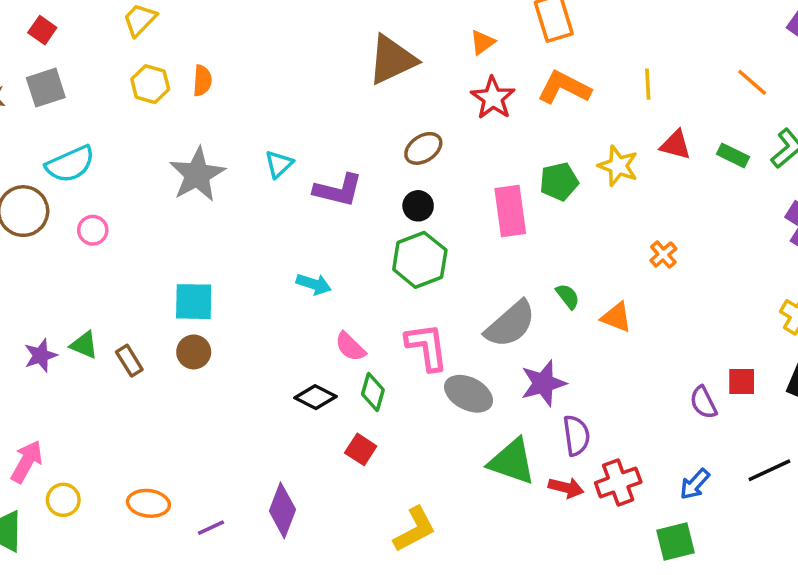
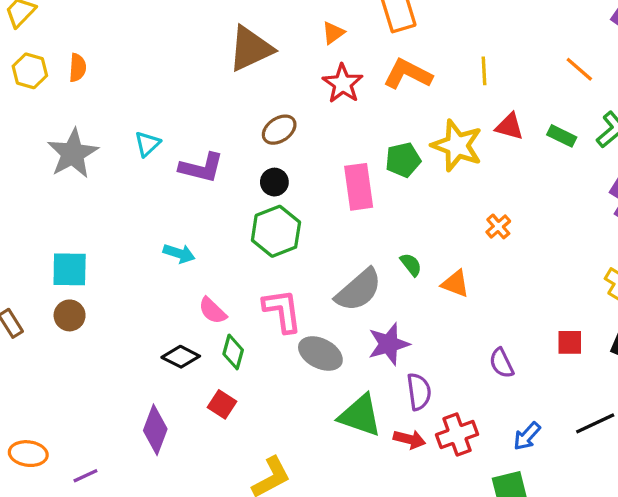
yellow star: (618, 166) -> (457, 146), size x1.4
purple semicircle: (703, 402) -> (501, 363), moved
purple diamond: (282, 510) -> (155, 430), moved

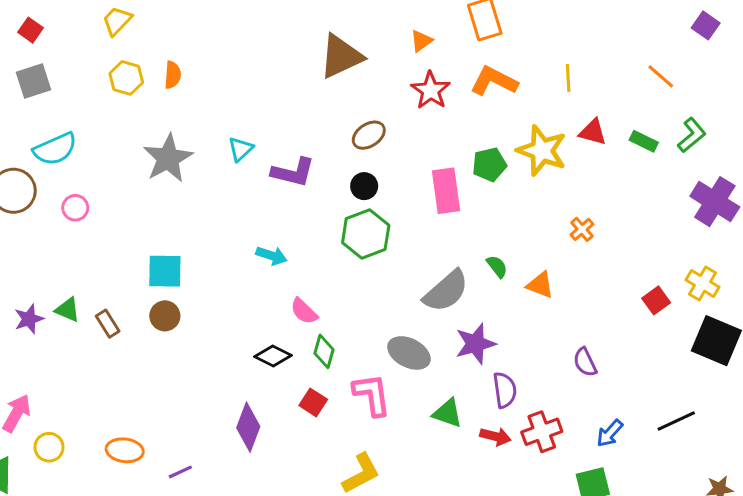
pink L-shape: (282, 311) -> (372, 395), moved
red square: (570, 342) -> (656, 300), moved, turned -36
green triangle: (360, 415) -> (448, 413), size x0.7

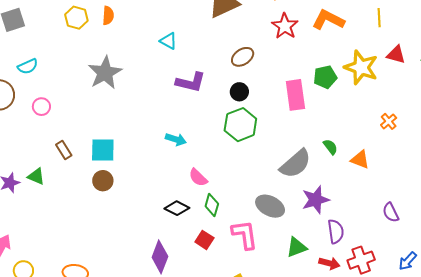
cyan semicircle: (55, 149) -> (28, 66), size x0.7
cyan triangle: (241, 149) -> (168, 41), moved, turned -48
brown rectangle: (108, 324) -> (64, 150), moved
green triangle: (448, 413) -> (297, 247), turned -40

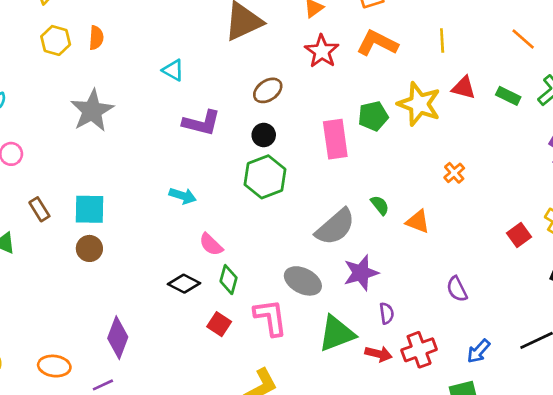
purple semicircle: (336, 231) -> (387, 313), size x0.7
green triangle: (297, 247) -> (337, 334), size x1.4
purple diamond: (160, 257) -> (118, 338), moved

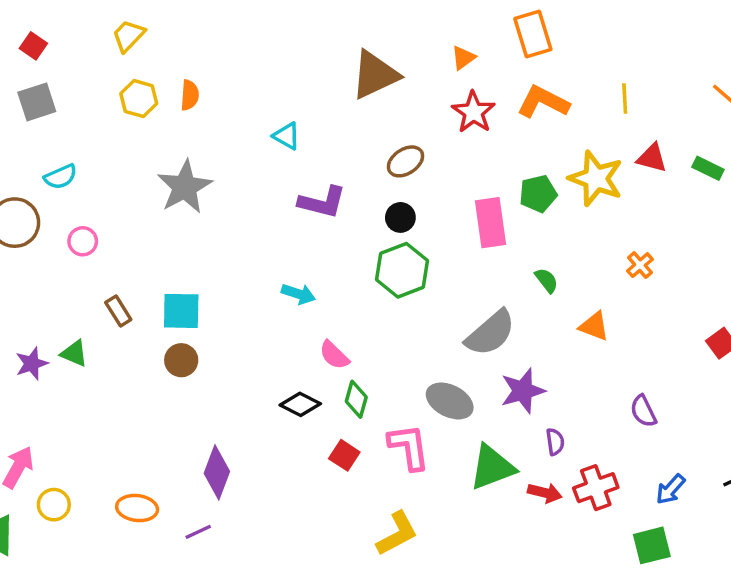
green semicircle: (380, 205) -> (547, 280), moved

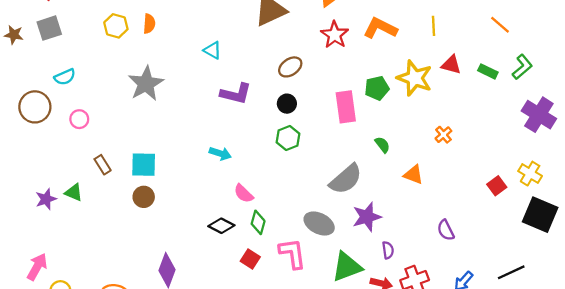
green hexagon: (402, 270) -> (288, 138), size x0.7

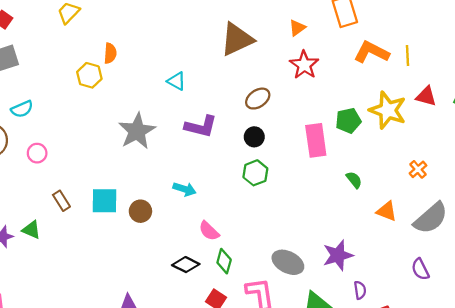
yellow hexagon: (116, 26) -> (89, 75), moved
orange L-shape: (380, 28) -> (372, 52), moved
gray star: (146, 84) -> (137, 131), moved
gray semicircle: (346, 179) -> (431, 218), moved
brown circle: (144, 197) -> (140, 211), moved

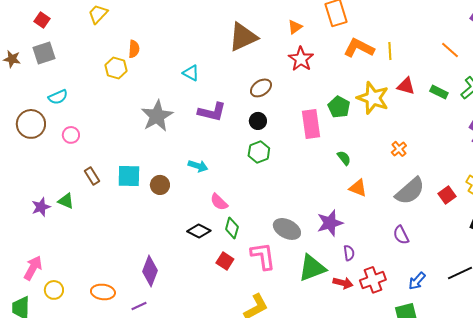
green pentagon: (348, 121) -> (339, 107), turned -30
orange triangle: (387, 211) -> (358, 188), moved

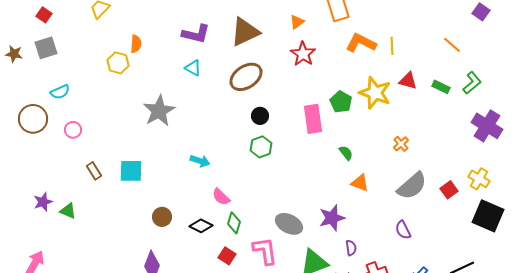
brown ellipse: (261, 88) -> (246, 77), moved, size x1.5
purple L-shape: (212, 112) -> (196, 34), moved
brown circle: (160, 185) -> (162, 217), moved
green triangle: (66, 201) -> (68, 211), moved

